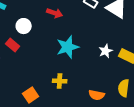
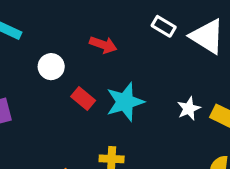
red rectangle: (13, 45) -> (83, 98), moved

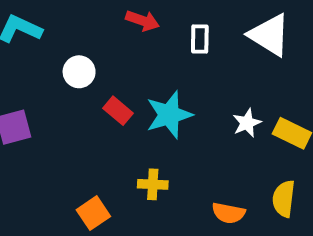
white rectangle: (164, 26) -> (200, 39), moved, turned 60
red arrow: (103, 45) -> (143, 21), moved

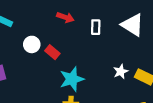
red rectangle: (118, 111) -> (52, 52), moved
cyan star: (169, 115) -> (72, 79), moved

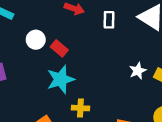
cyan star: (72, 79) -> (61, 79), moved

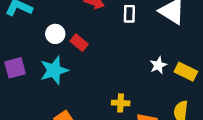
cyan star: (61, 79) -> (54, 70), moved
yellow cross: (80, 108) -> (121, 103), moved

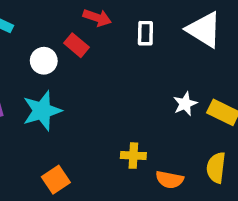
red rectangle: (79, 43) -> (76, 45), moved

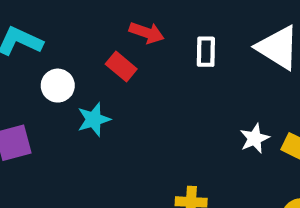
white circle: (44, 61) -> (58, 86), moved
cyan star: (42, 111) -> (94, 119), moved, size x0.7

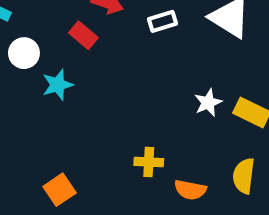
white rectangle: (206, 52) -> (163, 21), turned 72

